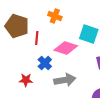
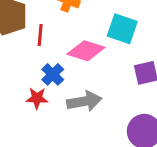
red star: (26, 80) -> (37, 98), moved

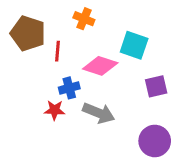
blue cross: (53, 74) -> (69, 88), turned 30
gray arrow: (84, 101) -> (99, 113), turned 32

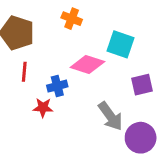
red line: (57, 51) -> (24, 72), moved
gray arrow: (99, 113) -> (110, 116), moved, turned 32

